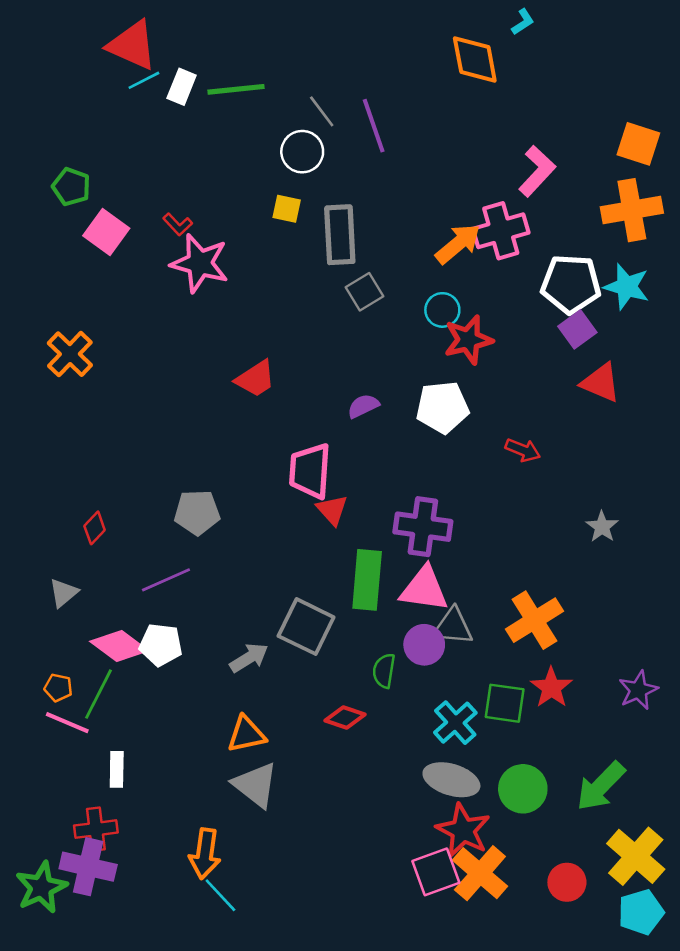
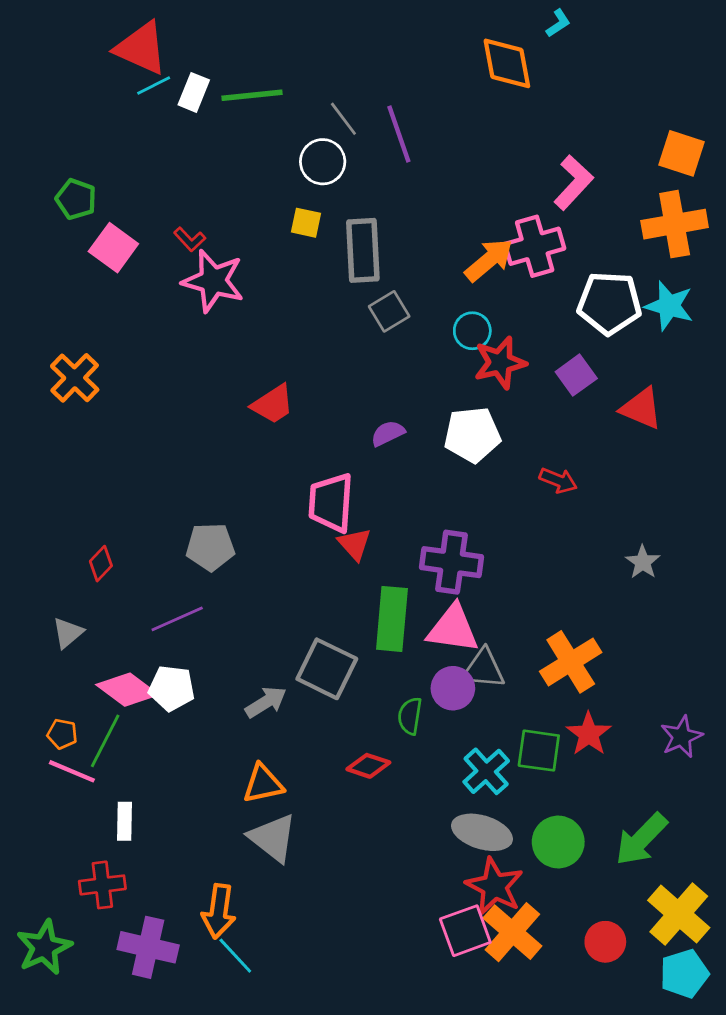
purple square: (577, 329) -> (576, 375), moved
purple cross: (88, 867) -> (148, 947), moved

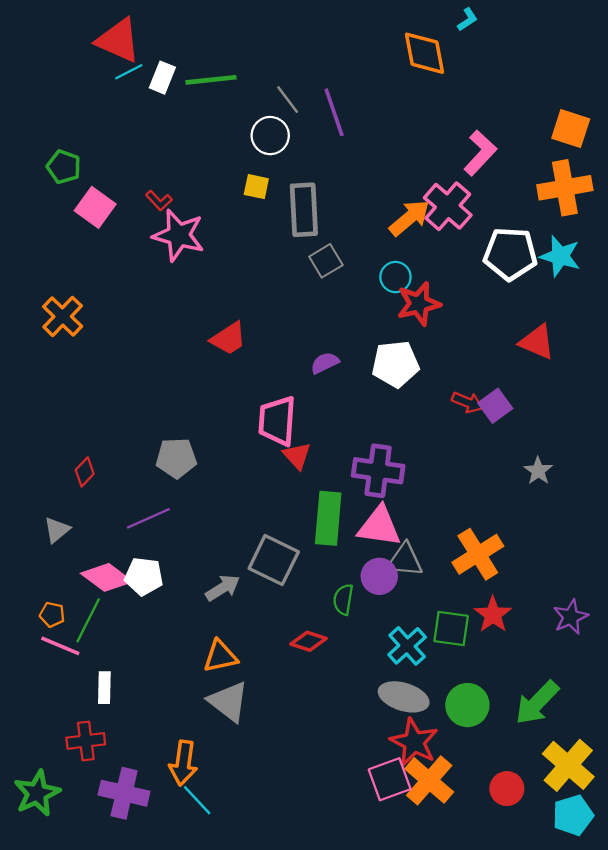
pink cross: (535, 246) -> (448, 206), turned -33
purple square: (576, 375) -> (495, 406), moved

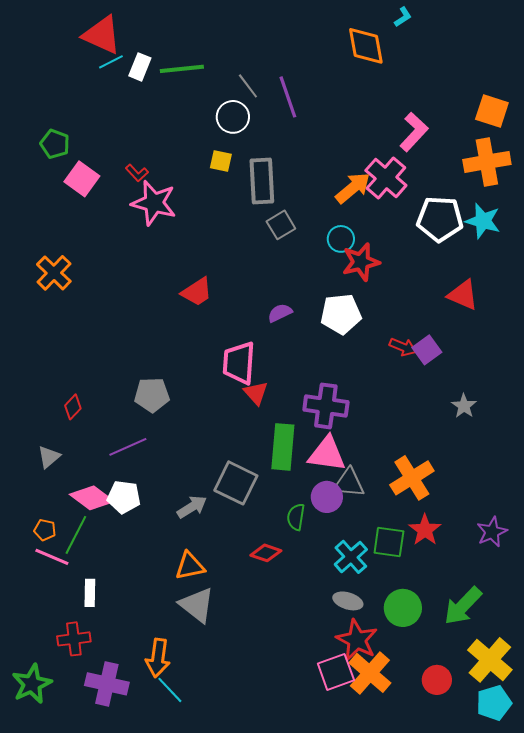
gray ellipse: (404, 697) -> (348, 601), size x0.7

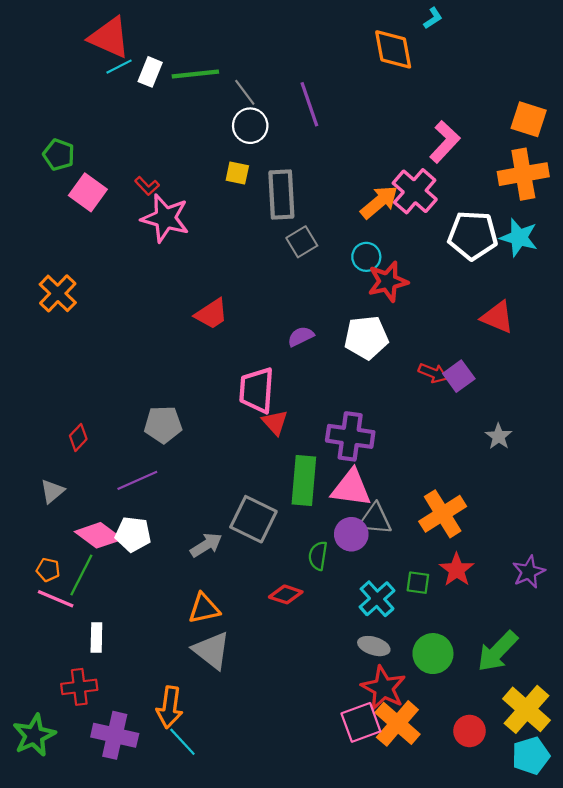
gray line: (248, 86) -> (245, 92), moved
green square: (389, 542) -> (418, 583), size x0.7

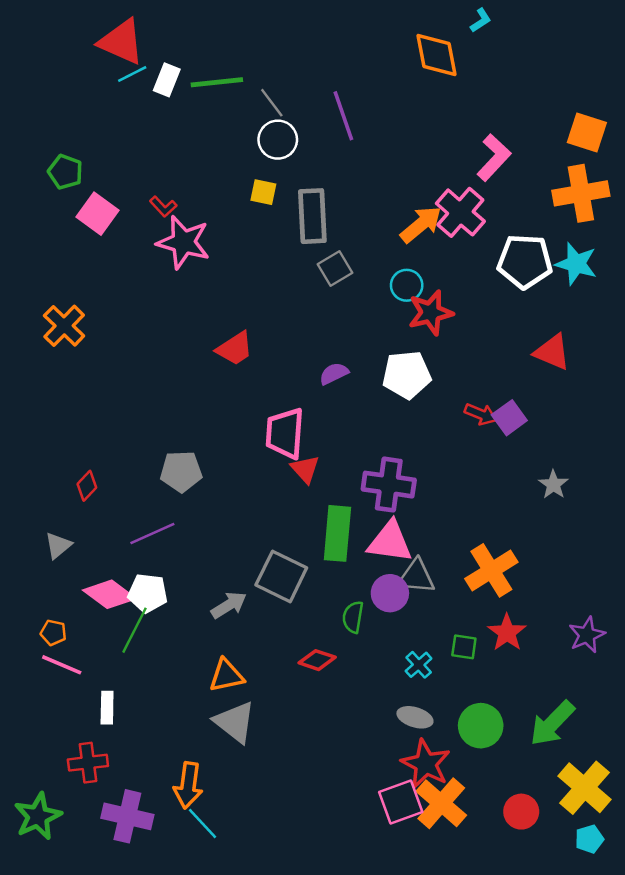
green line: (81, 575) -> (135, 630), moved
cyan cross: (377, 599) -> (419, 665), size x0.7
cyan pentagon: (531, 756) -> (589, 839), size x0.7

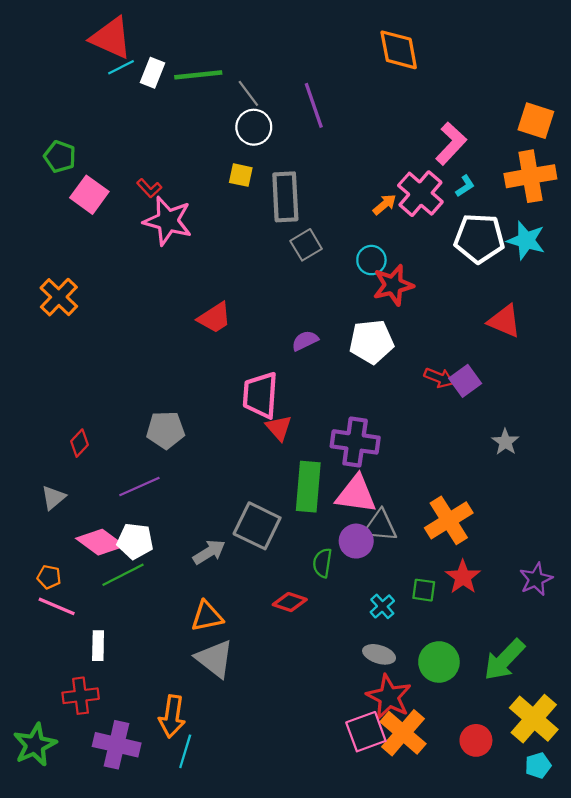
cyan L-shape: (481, 20) -> (465, 186), moved
orange arrow: (421, 224) -> (384, 205), size x0.6
green line: (135, 630) -> (123, 575), turned 36
cyan line: (203, 824) -> (185, 751), turned 60

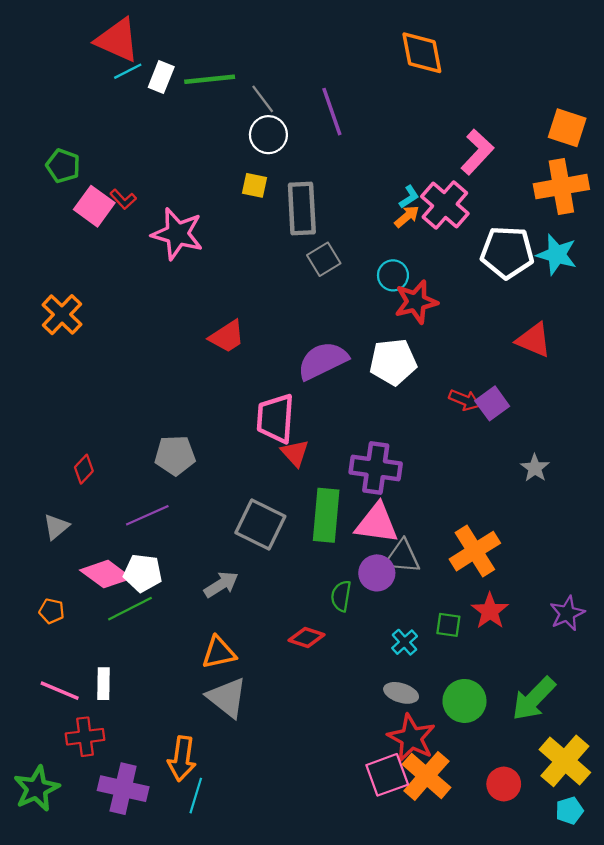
cyan L-shape: (465, 186) -> (409, 197), moved
red L-shape: (149, 188) -> (123, 199), moved
purple semicircle: (305, 341) -> (323, 361), size x1.8
gray square: (257, 526) -> (260, 524), moved
pink line: (57, 606) -> (60, 691), moved

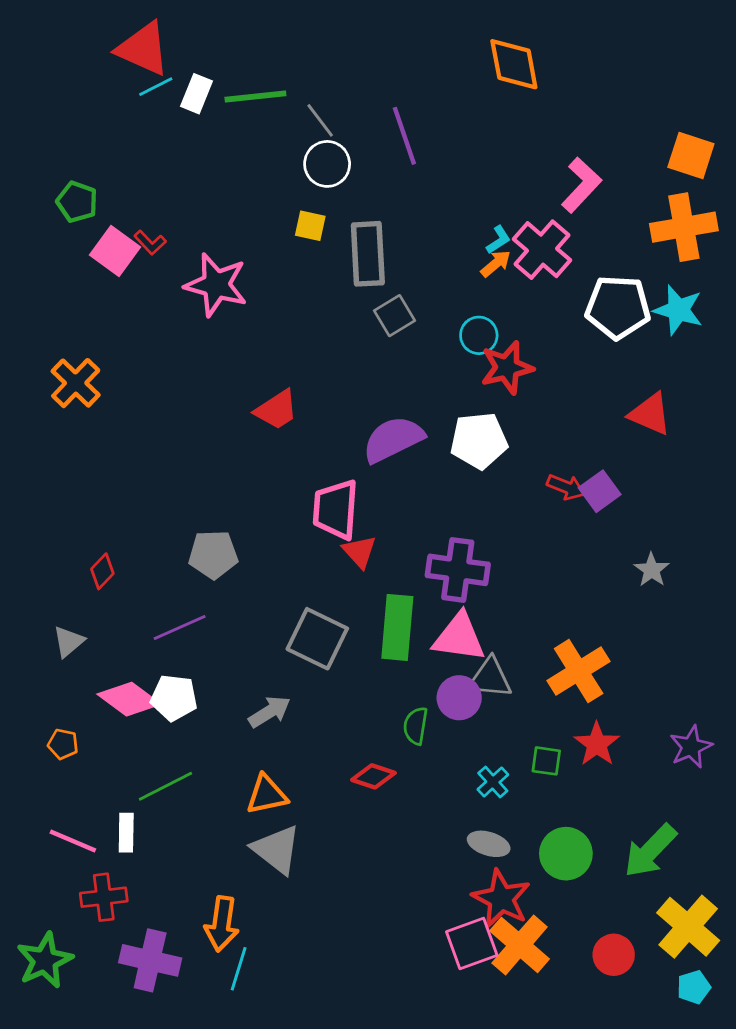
green line: (130, 609) -> (166, 786), moved

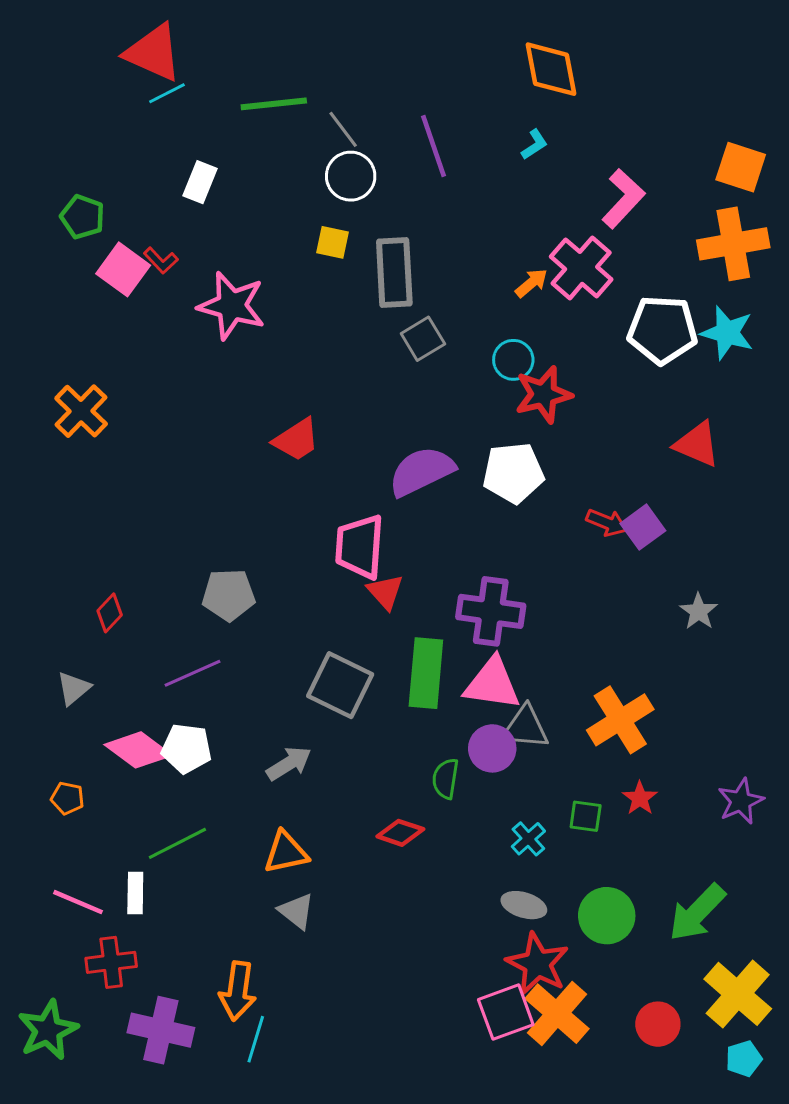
white rectangle: (196, 94) -> (200, 182), moved
cyan L-shape: (498, 240) -> (534, 144), moved
red star: (597, 744) -> (640, 798), size x0.7
gray triangle: (277, 849) -> (296, 911), size x0.7

